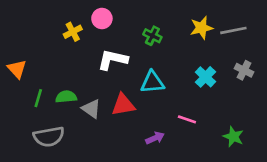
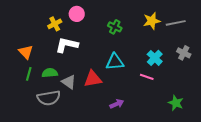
white L-shape: (113, 60) -> (67, 45), moved
orange triangle: (17, 69) -> (26, 52), moved
pink line: (187, 119) -> (147, 77), moved
gray semicircle: (49, 137) -> (49, 98), moved

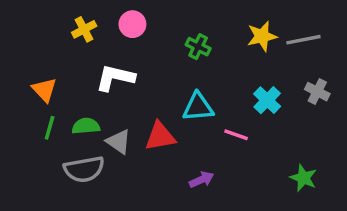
yellow cross: (55, 24) -> (84, 29), moved
pink line: (147, 77) -> (236, 135), moved

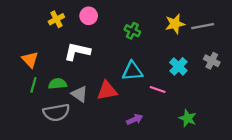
green star: (303, 178) -> (188, 118), moved

